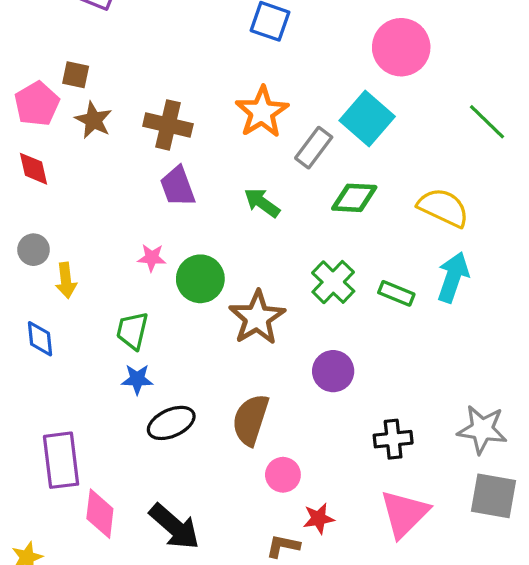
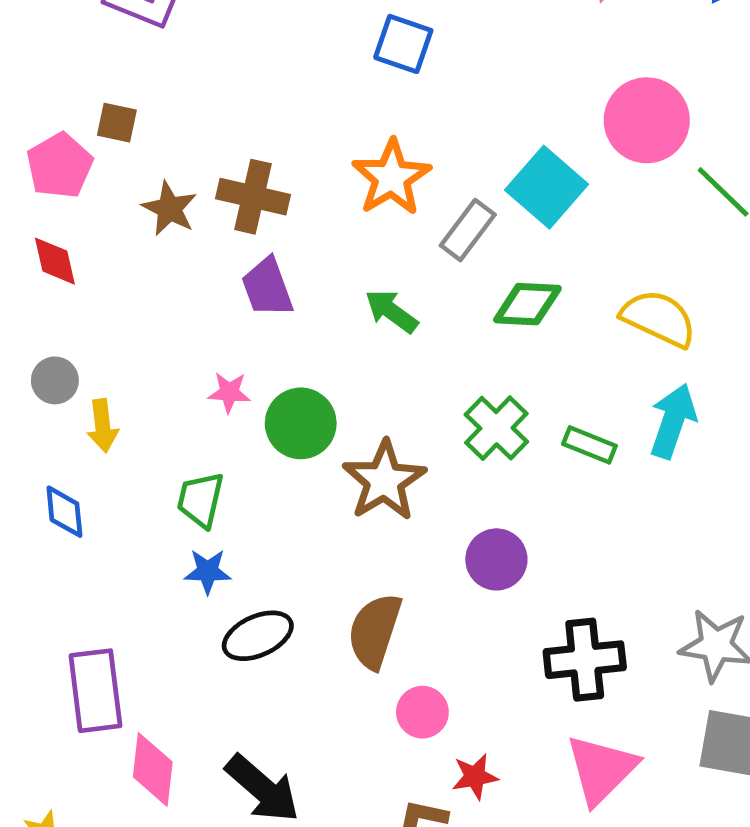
pink circle: (401, 47) -> (647, 120), moved
brown star: (93, 120) -> (169, 209), moved
black cross: (393, 439) -> (585, 660), size x1.4

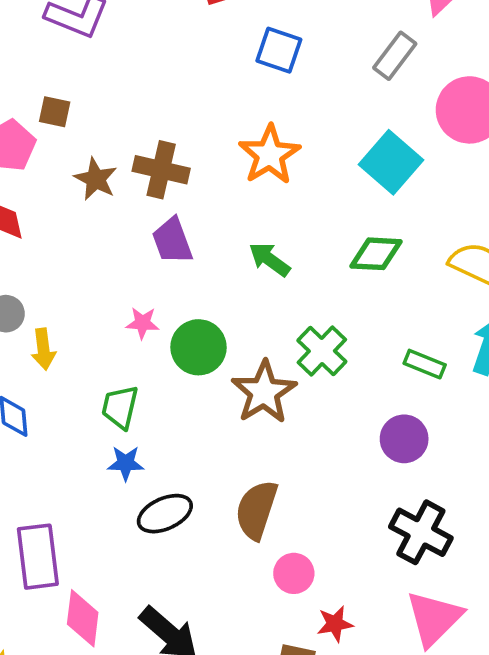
gray rectangle: (468, 230) -> (395, 56), moved
green cross: (496, 428) -> (322, 351), moved
purple circle: (496, 559) -> (404, 439), moved
black cross: (585, 660) -> (421, 532), turned 34

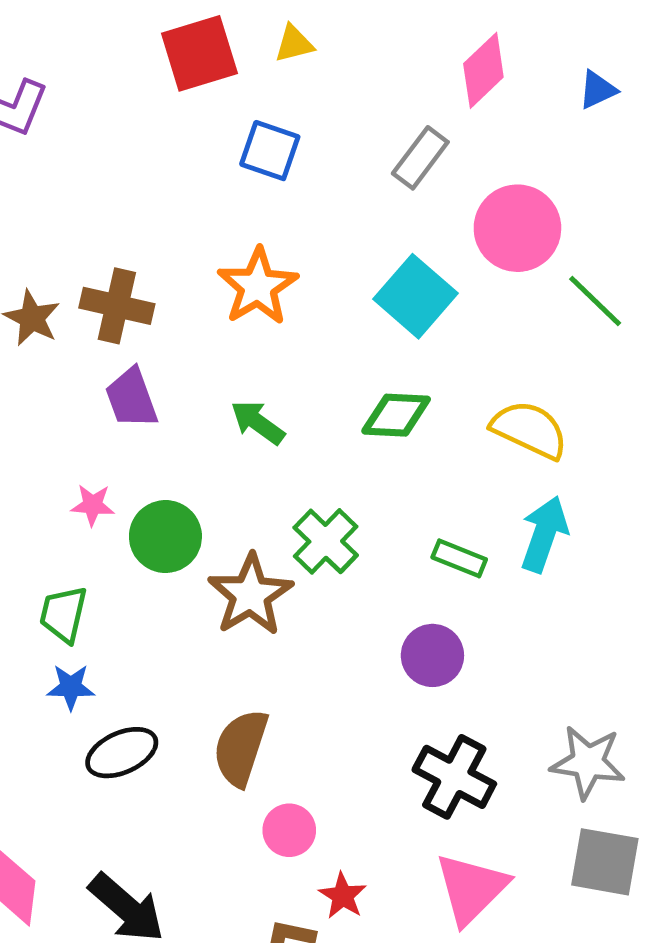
red star: (335, 624) -> (343, 896), turned -30

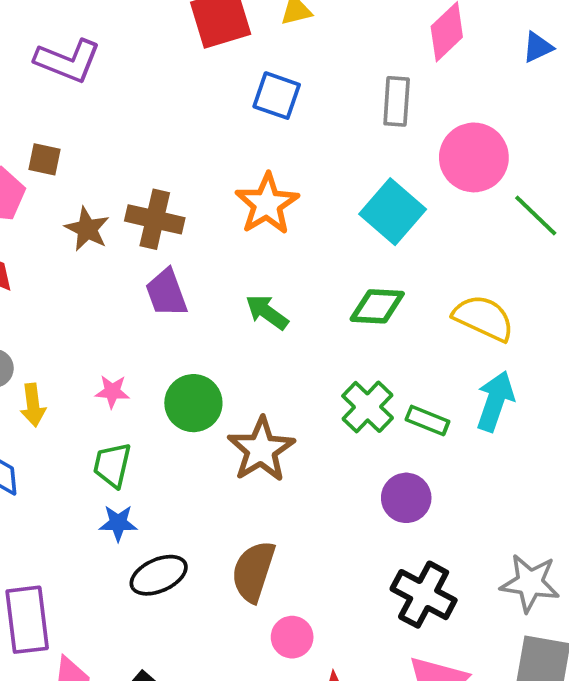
gray rectangle: (420, 158) -> (397, 101), turned -33
pink star: (93, 505) -> (112, 391), moved
green cross: (326, 541) -> (368, 407), moved

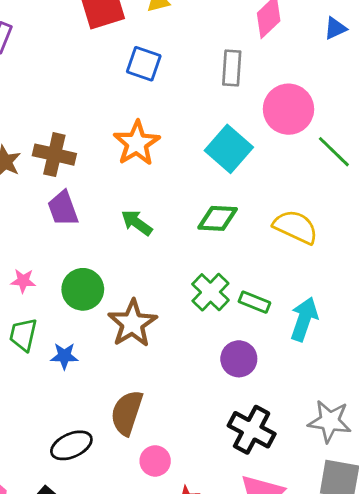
cyan arrow: (495, 401) -> (304, 319), moved
blue star: (118, 523) -> (64, 356), moved
black ellipse: (159, 575) -> (71, 445), moved

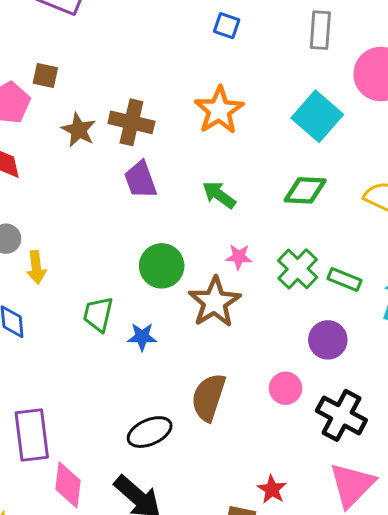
blue square: (144, 64) -> (227, 26), size x0.7
pink star: (23, 281) -> (239, 257), moved
pink circle: (155, 461) -> (286, 388), moved

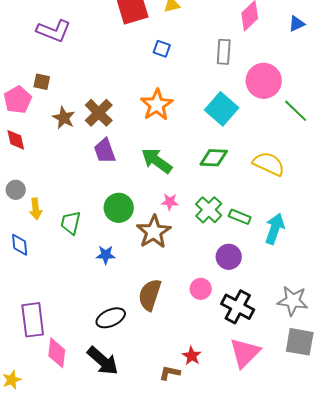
brown cross: (131, 122) -> (99, 113), turned 32
green arrow: (219, 195) -> (157, 161), size x1.4
green trapezoid: (98, 314) -> (71, 223), moved

